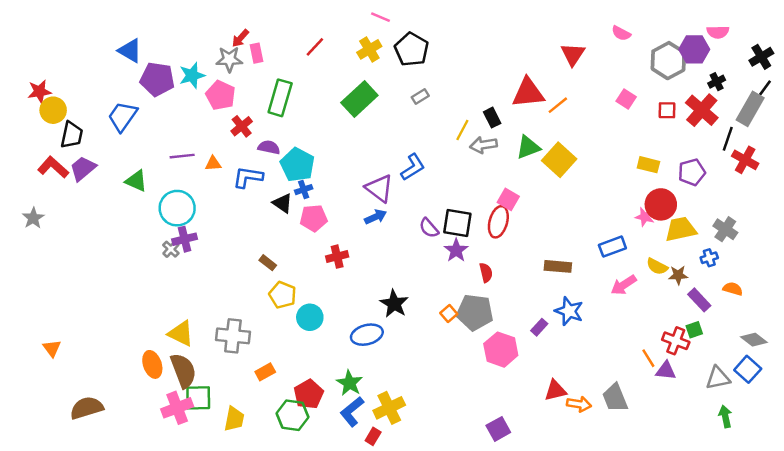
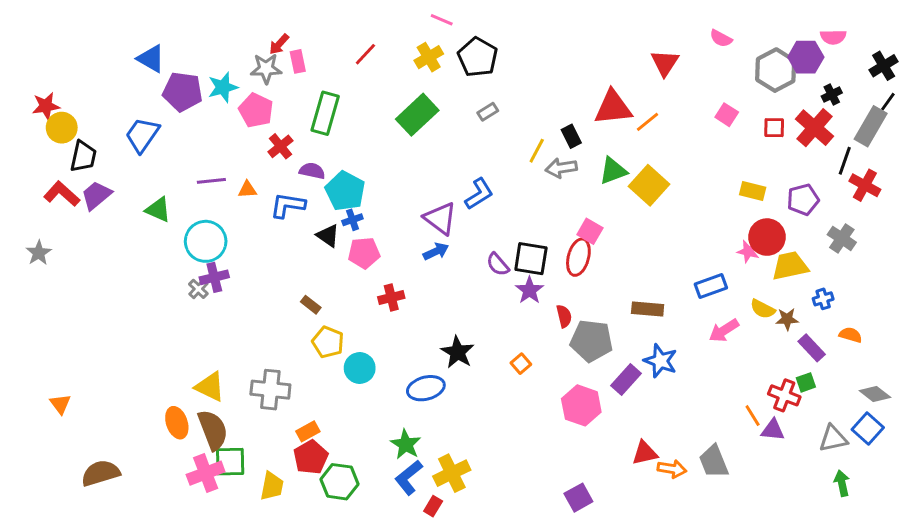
gray cross: (725, 229) -> (842, 238), moved
gray pentagon: (475, 312) -> (591, 341), moved
purple rectangle: (539, 327) -> (626, 380), size x1.5
red pentagon: (309, 394) -> (311, 457), moved

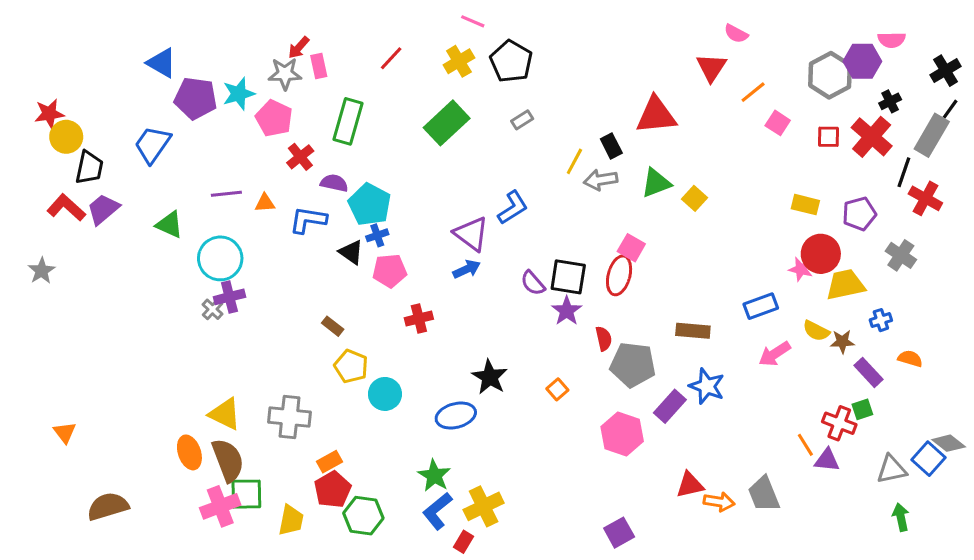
pink semicircle: (721, 38) -> (736, 34), moved
orange line: (648, 122) -> (753, 92), moved
yellow square: (649, 185) -> (695, 198), size x0.6
gray diamond: (875, 394) -> (949, 443), moved

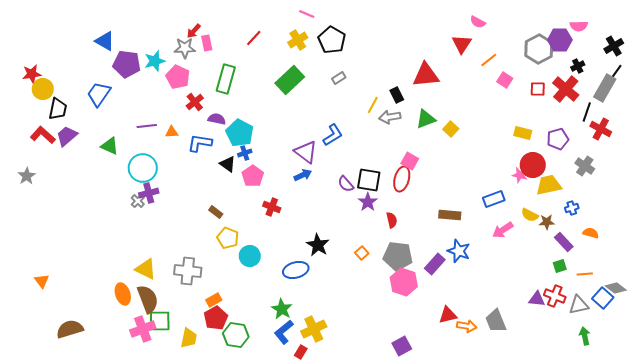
pink pentagon: (390, 271) -> (253, 176), turned -30
red cross: (419, 318) -> (272, 207), turned 36
gray pentagon: (633, 365) -> (398, 256), moved
red cross: (839, 423) -> (555, 296), moved
orange line: (805, 445) -> (585, 274), moved, turned -63

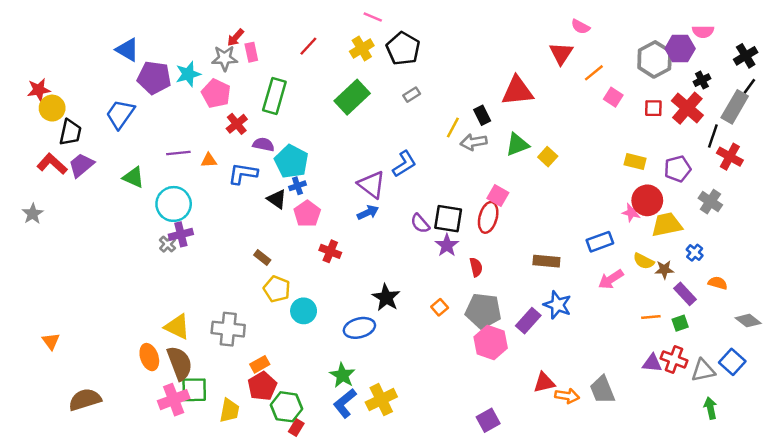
blue cross: (572, 208) -> (695, 253), turned -32
orange line: (585, 274) -> (651, 317), moved
gray diamond: (616, 288) -> (748, 321), moved
red rectangle: (301, 352) -> (296, 427), moved

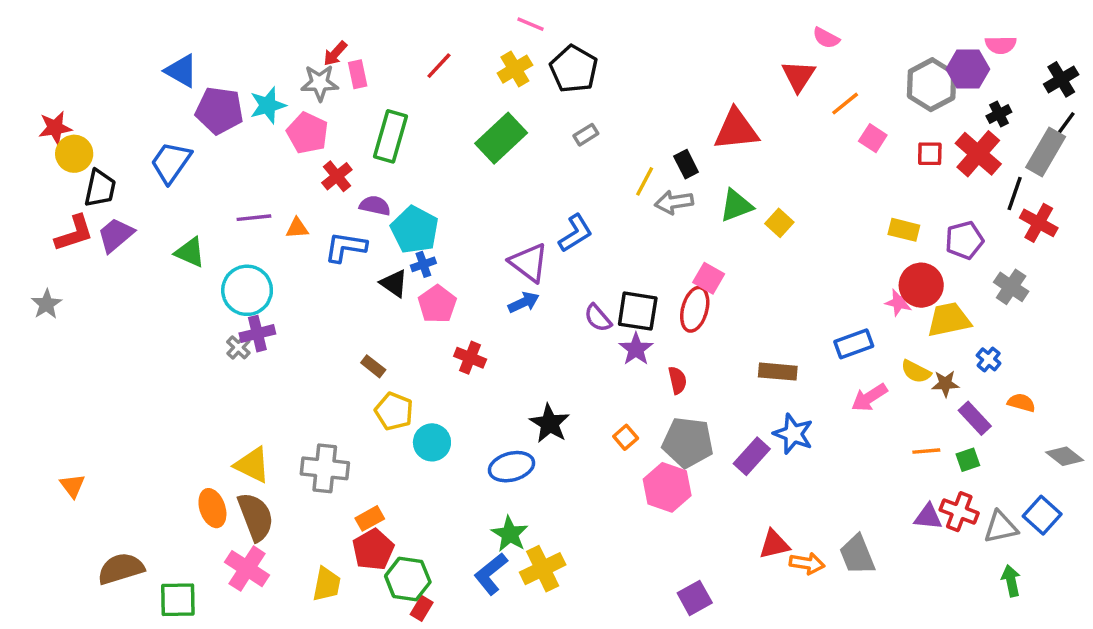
red L-shape: (52, 164) -> (74, 233), turned 120
pink hexagon: (491, 342) -> (667, 487), moved
green star: (342, 375) -> (510, 534), moved
green square: (194, 390) -> (178, 600), moved
pink cross: (174, 400) -> (247, 569), turned -36

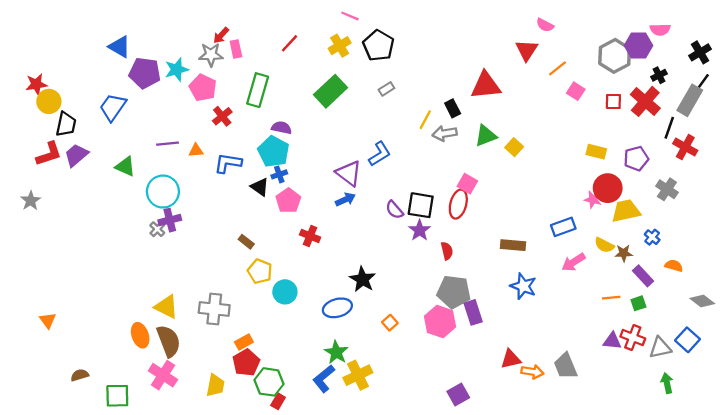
purple semicircle: (375, 206) -> (282, 128), moved
orange square: (626, 437) -> (390, 323), moved
purple rectangle: (752, 456) -> (473, 312), moved, turned -60
brown semicircle: (121, 569) -> (80, 375), size x0.6

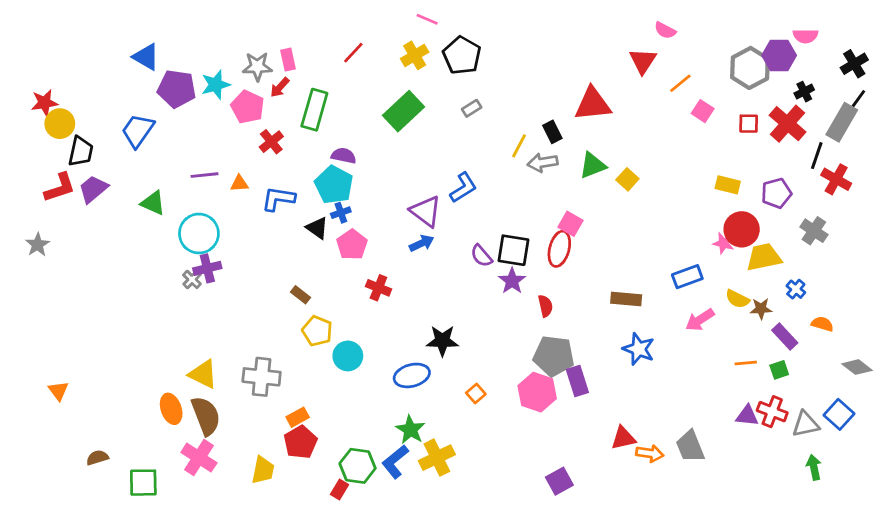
red arrow: (221, 35) -> (280, 87), moved
black star: (362, 279) -> (442, 341), turned -30
green hexagon: (269, 382) -> (358, 466), moved

